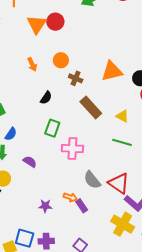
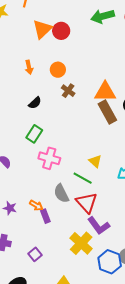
brown rectangle: (91, 107) -> (107, 112), moved
yellow triangle: (122, 116) -> (95, 161), moved
green line: (122, 142) -> (83, 178), moved

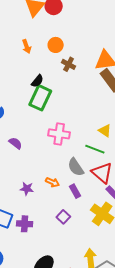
green rectangle: (34, 134) -> (40, 98), moved, size x1.4
purple rectangle: (45, 216) -> (75, 191), moved
purple square: (35, 254) -> (63, 217), moved

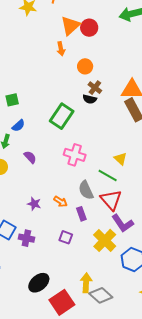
orange arrow: (27, 46) -> (61, 49), moved
black semicircle: (37, 81) -> (90, 99), moved, turned 56
purple square: (63, 217) -> (66, 237), turned -32

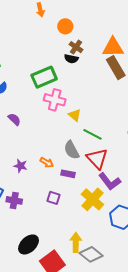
green rectangle: (62, 116) -> (44, 77), turned 35
pink cross: (75, 155) -> (55, 100), moved
yellow triangle: (120, 159) -> (75, 115), moved
purple rectangle: (81, 214) -> (68, 174), turned -56

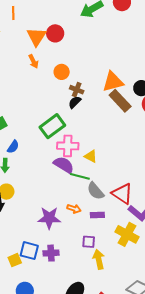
black semicircle: (71, 59) -> (75, 102), turned 136
purple semicircle: (14, 119) -> (64, 165), moved, size x1.5
green line: (93, 134) -> (80, 176), moved
purple star: (20, 166) -> (49, 218), size x1.6
yellow arrow: (76, 242) -> (99, 259), moved

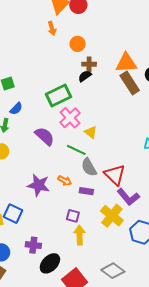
brown cross: (77, 90) -> (89, 64), turned -32
pink cross: (68, 146) -> (70, 118), turned 35
purple semicircle: (64, 165) -> (45, 136), moved
purple cross: (51, 253) -> (33, 245), moved

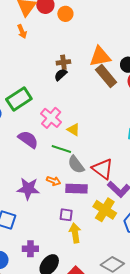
orange circle: (78, 44) -> (65, 14), moved
green rectangle: (58, 96) -> (19, 99), moved
purple rectangle: (86, 191) -> (76, 189), size x1.5

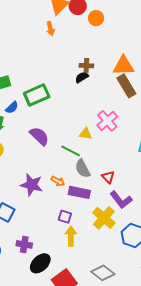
pink cross: (51, 118) -> (107, 121), moved
yellow triangle: (73, 130) -> (86, 134), turned -32
red triangle: (103, 169) -> (108, 177), size x0.6

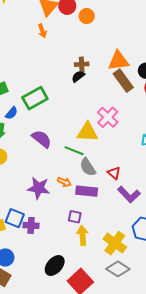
yellow triangle: (86, 134) -> (87, 132), size x1.6
yellow cross: (104, 218) -> (115, 243), moved
purple cross: (24, 244) -> (31, 225), moved

